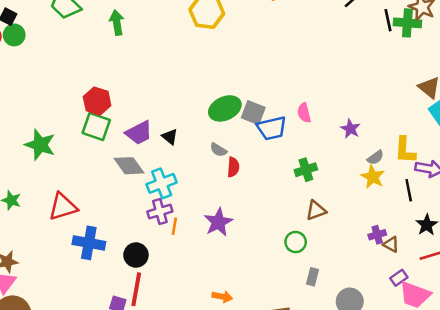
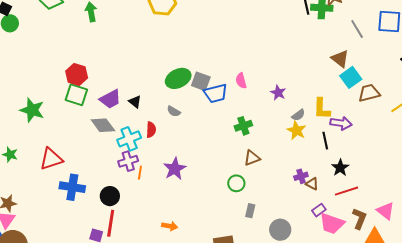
red semicircle: (233, 167) -> (151, 130), moved
orange arrow: (222, 297) -> (170, 226), moved

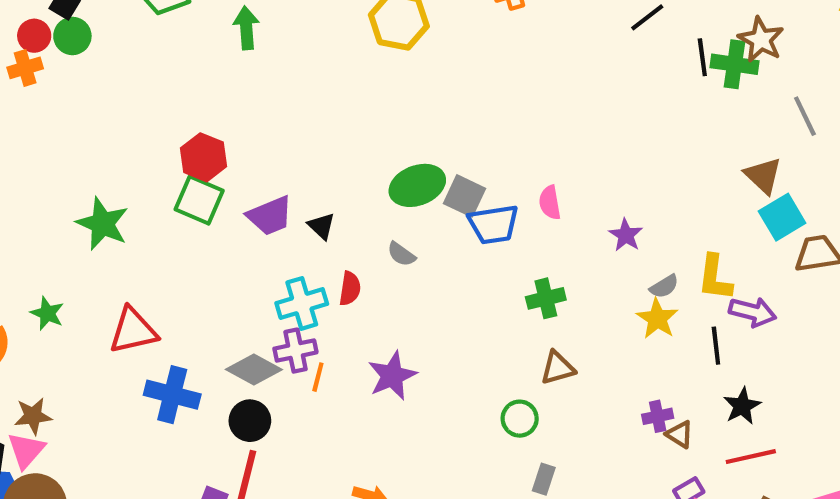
gray diamond: (103, 125) -> (254, 369), moved, turned -30

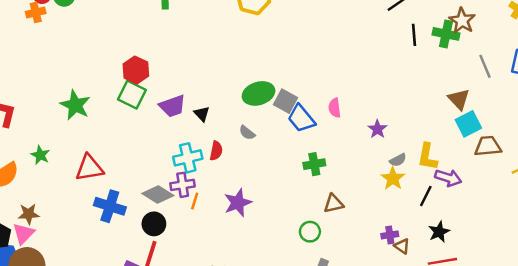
black line: (702, 57) -> (414, 35), moved
blue trapezoid: (493, 224) -> (301, 118), turned 56
green cross: (546, 298) -> (314, 164), moved
black line: (716, 346) -> (426, 196), turned 30

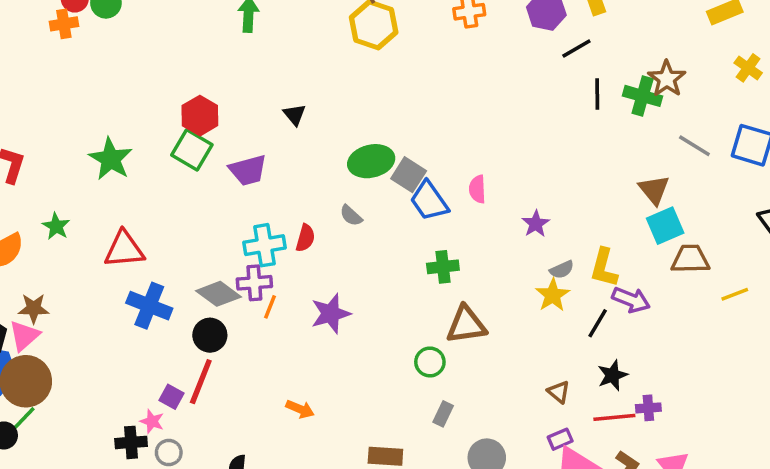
gray line: (485, 66) -> (694, 146), turned -40
black triangle: (202, 114) -> (294, 115), moved
brown triangle: (334, 204) -> (466, 325), size x1.4
purple cross: (390, 235) -> (648, 408), moved

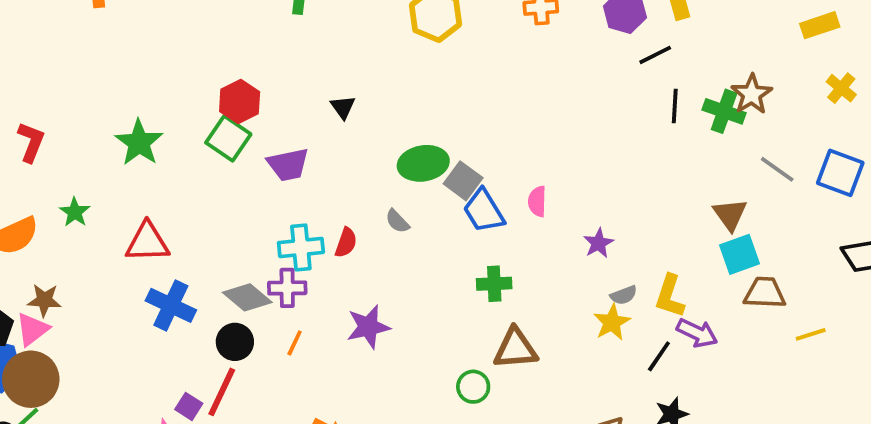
orange line: (270, 307) -> (295, 343), moved

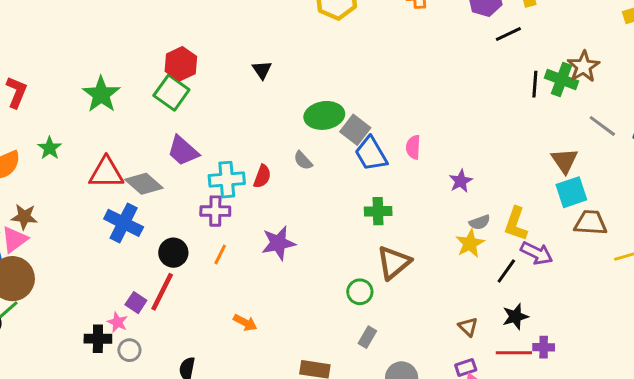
black line: (675, 106) -> (535, 84), moved
purple trapezoid: (288, 165) -> (183, 151), moved, turned 52
gray diamond: (247, 297) -> (144, 184), moved
brown triangle: (515, 349) -> (394, 263), turned -36

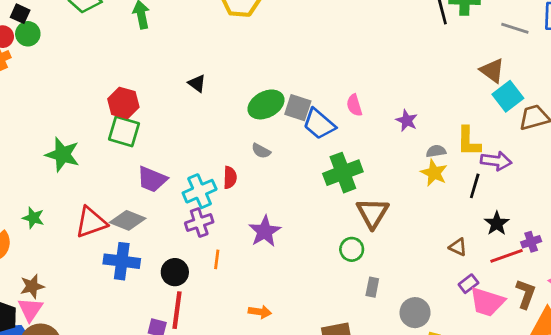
green cross: (378, 211) -> (343, 173), size x1.5
gray semicircle: (480, 222) -> (436, 151), turned -150

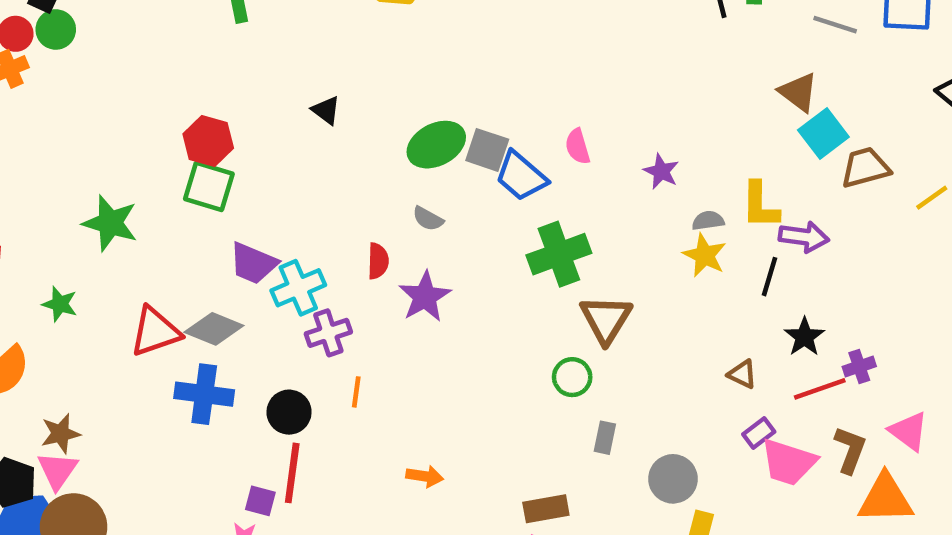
cyan cross: (200, 191) -> (298, 288), moved
green star: (33, 218) -> (60, 304), moved
purple star: (265, 231) -> (425, 297), moved

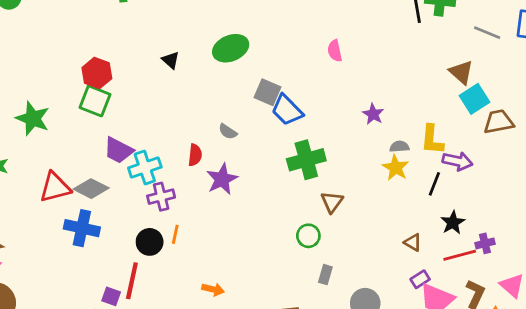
green ellipse: (436, 145) -> (231, 48), moved
pink semicircle: (578, 146) -> (335, 51), moved
brown triangle: (606, 319) -> (332, 202), size x0.7
black circle: (289, 412) -> (150, 242), moved

